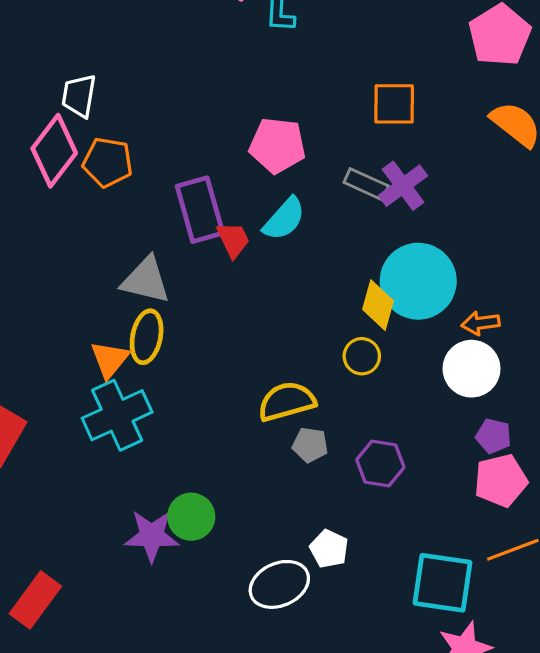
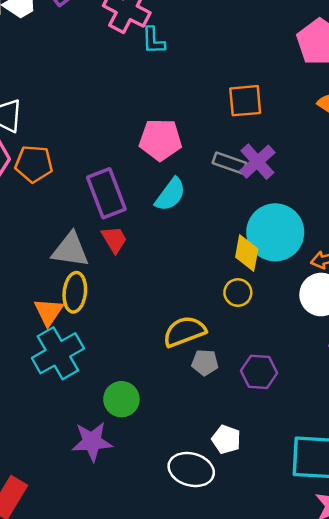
red trapezoid: (233, 240) -> (114, 239), moved
green circle: (191, 517) -> (121, 399), moved
white ellipse: (279, 584) -> (191, 470), turned 45

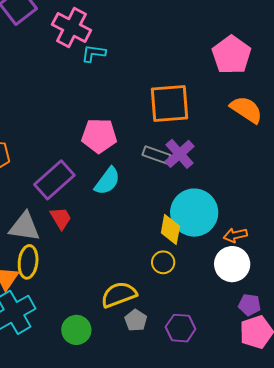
cyan L-shape: (153, 40) -> (93, 53), turned 100
orange square: (245, 101) -> (170, 103), size x1.4
purple rectangle: (106, 193) -> (54, 180), turned 69
gray pentagon: (205, 363) -> (136, 320), turned 30
green circle: (121, 399) -> (76, 330), moved

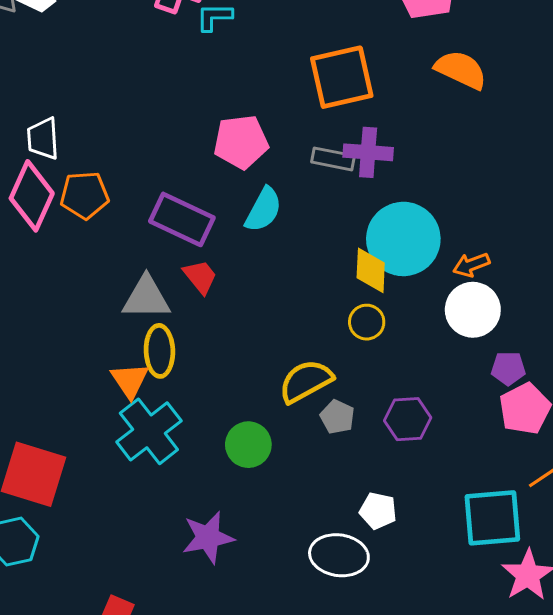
purple cross: (180, 154) -> (368, 152), turned -36
purple rectangle: (54, 180) -> (182, 219), turned 75

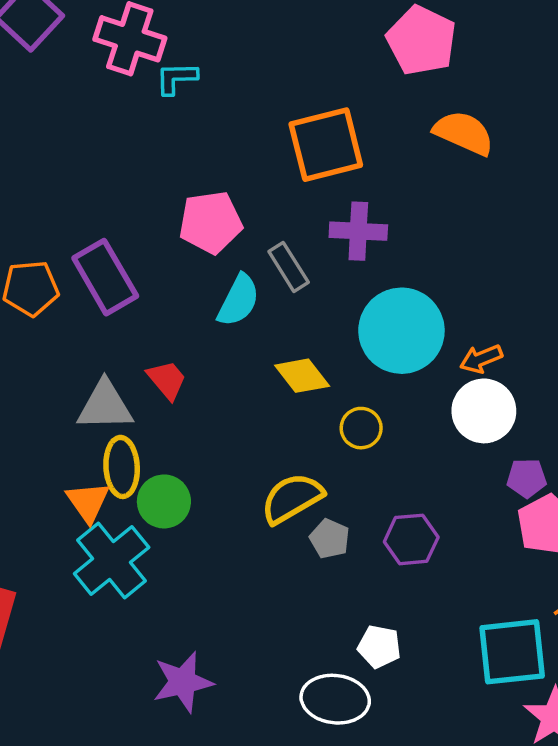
gray rectangle: (333, 159) -> (289, 267), moved, turned 48
purple rectangle: (182, 219) -> (105, 277), moved, turned 36
yellow diamond: (371, 270) -> (302, 376), moved, turned -39
green circle: (248, 445) -> (164, 501), moved

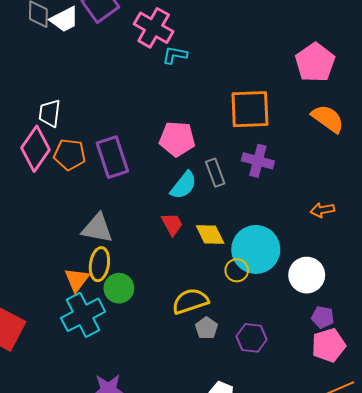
cyan circle: (401, 331) -> (256, 249), moved
orange arrow: (481, 359) -> (322, 210), moved
red trapezoid: (167, 380) -> (172, 224), moved

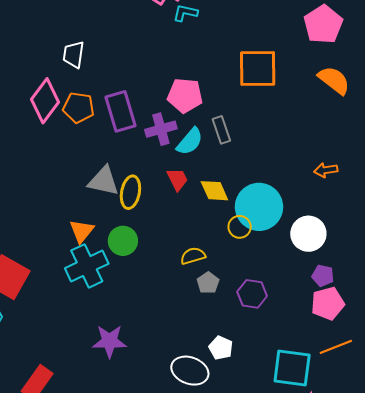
white trapezoid: (50, 113) -> (74, 55), moved
purple cross: (258, 161) -> (161, 129), moved, turned -32
yellow ellipse: (99, 264) -> (130, 192), moved
yellow semicircle: (190, 301) -> (193, 256), size x0.7

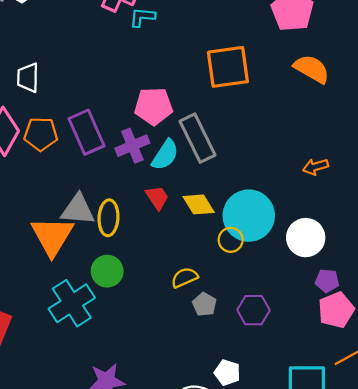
gray rectangle: (221, 130) -> (198, 138), size x1.6
orange triangle: (82, 231) -> (52, 236), moved, size x1.6

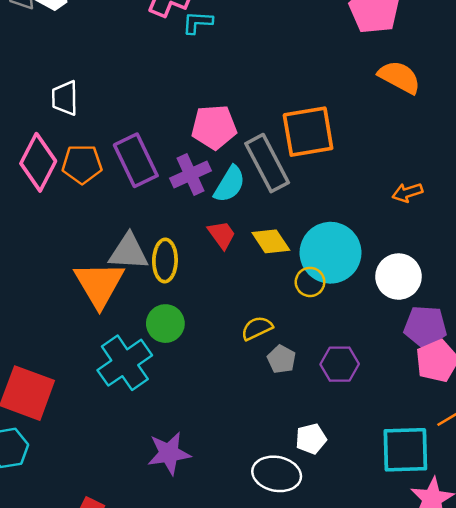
orange square: (228, 67) -> (308, 132), moved
purple pentagon: (327, 281) -> (425, 327), size x1.5
white pentagon: (227, 373) -> (311, 439), turned -30

